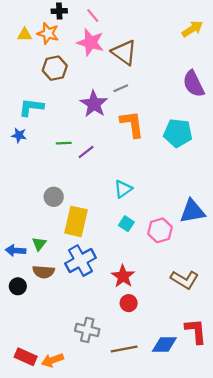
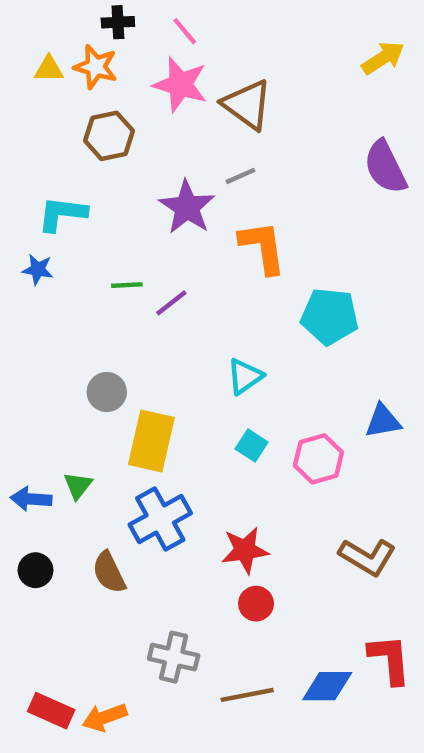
cyan pentagon: (178, 133) -> (330, 316), moved
blue triangle: (192, 211) -> (383, 421), size x0.7
brown semicircle: (44, 272) -> (109, 572), moved, turned 60
red star: (123, 276) -> (245, 550), turned 30

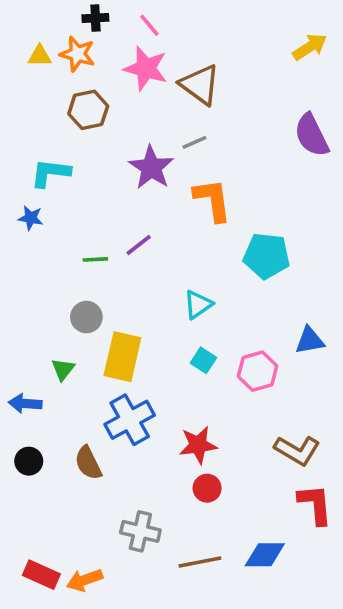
green line: (127, 285) -> (95, 259), moved
green triangle: (78, 486) -> (63, 369), moved
red L-shape: (390, 659) -> (315, 504), moved

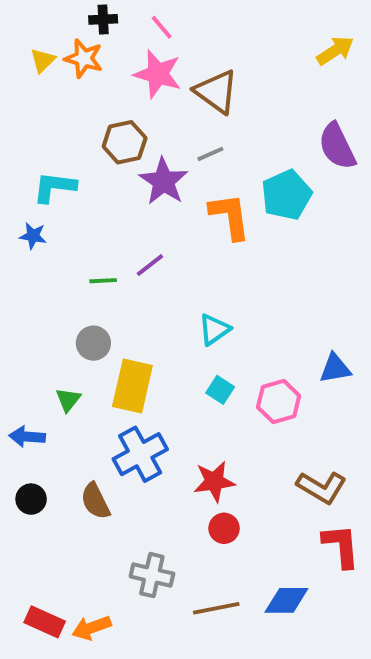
yellow triangle: (40, 56) -> (43, 60), turned -45
brown hexagon: (88, 110) -> (125, 142), moved
cyan pentagon: (267, 256) -> (286, 195), moved, turned -30

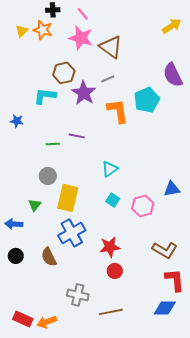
cyan L-shape: (54, 187) -> (45, 96), moved
purple line: (150, 265) -> (77, 136), turned 49
blue diamond: (286, 600) -> (165, 308), moved

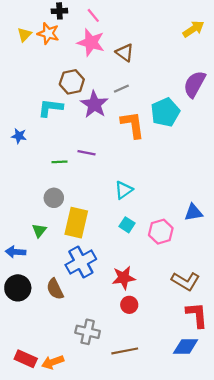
brown triangle: (111, 47) -> (125, 53), size x0.7
purple semicircle: (173, 75) -> (195, 84), turned 55
black circle: (16, 256) -> (18, 288), size x1.5

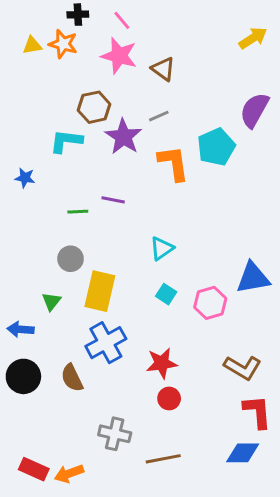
yellow triangle: (25, 35) -> (32, 45), turned 35
blue triangle: (193, 212) -> (253, 278), size x1.4

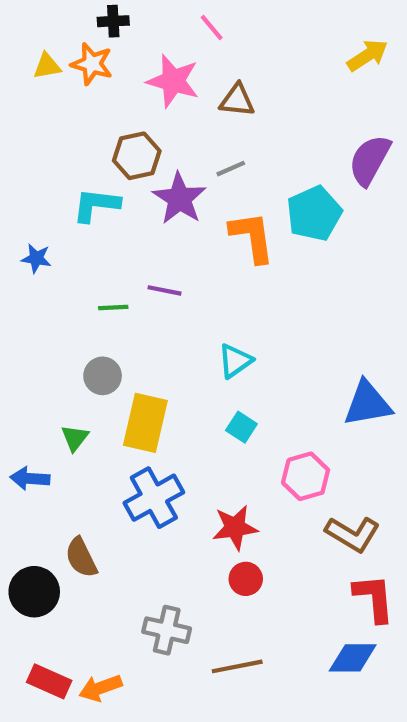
pink line: (122, 20) -> (212, 28), moved
brown triangle: (163, 69) -> (237, 100), turned -30
pink hexagon: (210, 303) -> (306, 476), moved
black circle: (23, 376) -> (34, 592), moved
brown semicircle: (72, 378) -> (81, 558), moved

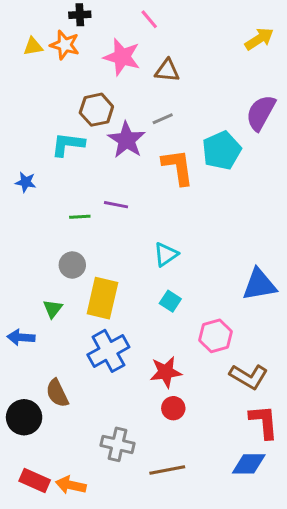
orange arrow: (100, 688) -> (71, 485), turned 32

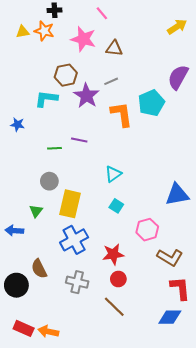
gray cross: (118, 444) -> (77, 282), moved
brown line: (167, 470) -> (114, 307), moved, turned 55

